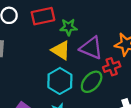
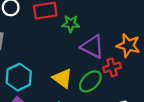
yellow triangle: (61, 50) -> (62, 78), moved
cyan hexagon: (60, 81) -> (19, 77), moved

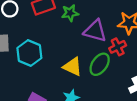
cyan hexagon: (19, 77) -> (29, 53), moved

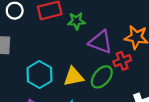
cyan hexagon: (29, 53) -> (39, 74), moved
yellow triangle: (72, 67) -> (74, 77), turned -42

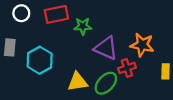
cyan hexagon: (39, 74) -> (40, 60), moved

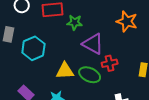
orange star: (142, 45) -> (127, 21), moved
green ellipse: (106, 83) -> (90, 75), turned 65

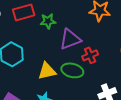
purple triangle: (93, 44) -> (70, 39), turned -40

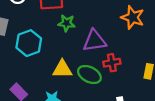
green star: (48, 21) -> (67, 23), moved

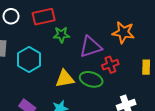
orange star: (133, 17) -> (123, 32), moved

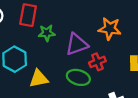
red rectangle: (44, 17) -> (28, 15), turned -65
yellow triangle: (65, 79) -> (39, 79), moved

